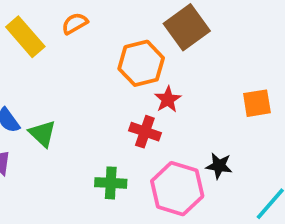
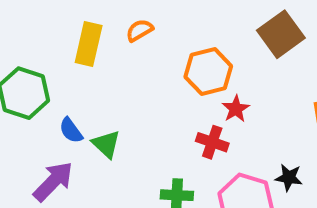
brown square: (187, 27) -> (281, 34), moved
yellow rectangle: (25, 37) -> (89, 44), turned 54

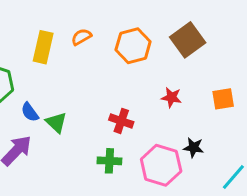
orange hexagon: (208, 72) -> (133, 46), moved
red star: (236, 109) -> (171, 97), moved, turned -30
red cross: (212, 142) -> (121, 121), moved

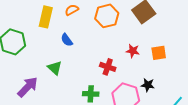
orange square: (223, 99) -> (159, 53), moved
blue semicircle: (30, 112) -> (67, 40), moved
red cross: (121, 121) -> (108, 67), moved

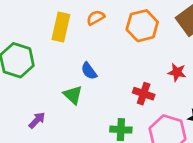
blue semicircle: (67, 40) -> (89, 71), moved
purple arrow: (28, 87) -> (37, 120), size x0.6

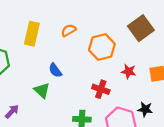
orange semicircle: (96, 18) -> (69, 30), moved
orange hexagon: (142, 26) -> (102, 47), moved

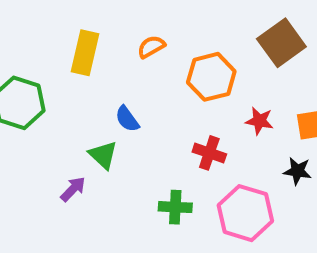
black star: (145, 109) -> (298, 171), moved
purple arrow: (12, 111) -> (73, 189), moved

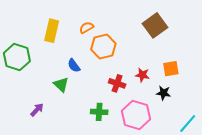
orange hexagon: (211, 77) -> (103, 47), moved
red star: (259, 121) -> (142, 75), moved
purple arrow: (73, 189) -> (37, 110), moved

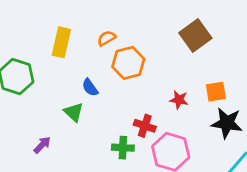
red cross: (117, 83) -> (145, 126), moved
black star: (163, 93) -> (227, 123), moved, size x1.6

